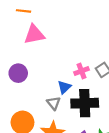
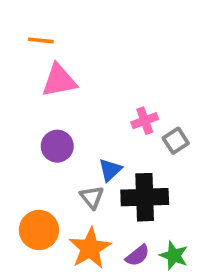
pink cross: (81, 71) -> (145, 121), moved
purple circle: (18, 73) -> (57, 146), moved

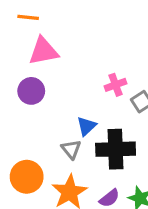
purple circle: (57, 146) -> (31, 91), moved

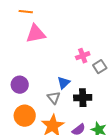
purple circle: (31, 91) -> (20, 85), moved
black cross: (116, 149) -> (83, 98), size x0.7

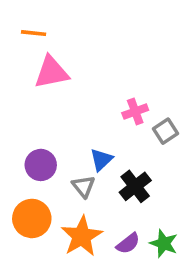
purple circle: (20, 85) -> (41, 165), moved
black cross: (83, 98) -> (135, 186), turned -36

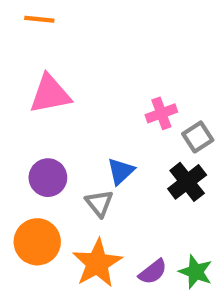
pink triangle: (51, 72) -> (50, 94), moved
black cross: (135, 186) -> (187, 182), moved

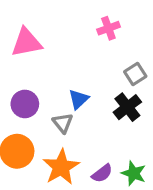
pink cross: (161, 113) -> (108, 28), moved

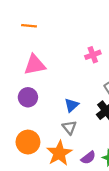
purple circle: (25, 104) -> (28, 97), moved
gray triangle: (63, 123) -> (69, 127), moved

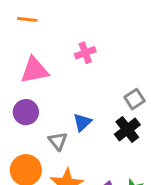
pink cross: (93, 55) -> (85, 53), moved
gray triangle: (69, 127) -> (58, 141), moved

